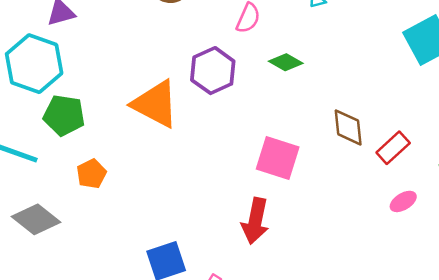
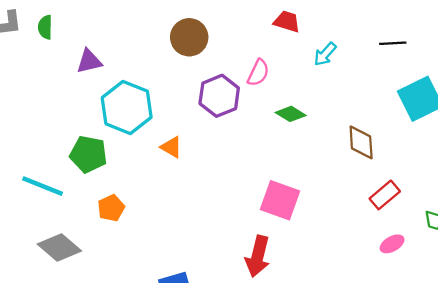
cyan hexagon: (34, 64) -> (127, 107), moved
purple hexagon: (213, 71) -> (219, 96), moved
orange triangle: (155, 104) -> (171, 147), size x0.5
brown diamond: (348, 127) -> (361, 142), moved

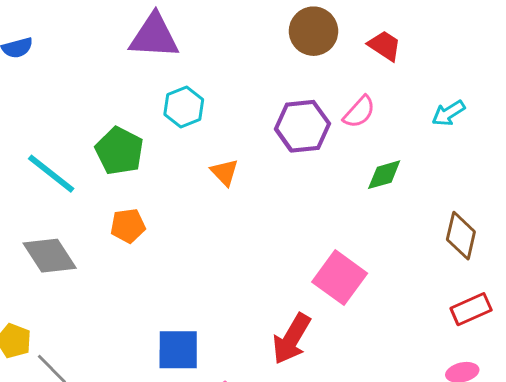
red trapezoid: (287, 22) -> (385, 46), moved
brown circle: (189, 37) -> (313, 31), moved
purple triangle: (89, 61) -> (154, 36), size x1.5
cyan hexagon: (127, 107) -> (184, 107), size x0.6
green diamond: (291, 114) -> (384, 175), turned -64

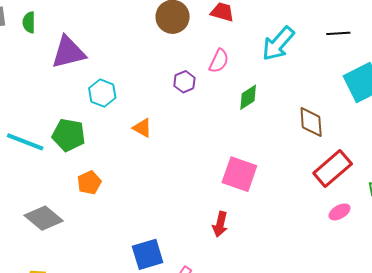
cyan arrow: (448, 113) -> (278, 44), size x1.6
purple hexagon: (302, 126) -> (184, 82), size x0.6
cyan line: (51, 174) -> (25, 142), moved
red rectangle: (471, 309) -> (333, 168), size x1.4
red arrow: (292, 339) -> (220, 224), size x0.7

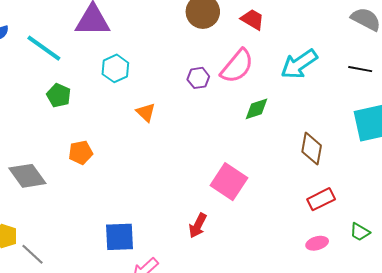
pink semicircle: (219, 61) -> (237, 66), size x1.5
green pentagon: (69, 135) -> (59, 95), moved, size x0.7
cyan line: (25, 142) -> (44, 48), moved
red rectangle: (333, 168) -> (321, 199), size x0.7

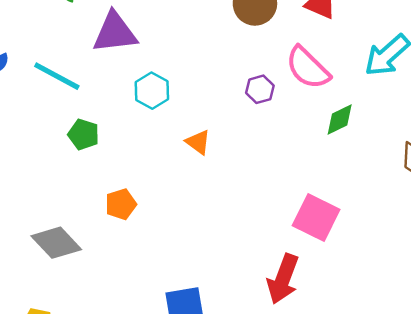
pink semicircle: (237, 66) -> (308, 68), turned 102
red arrow: (198, 226) -> (283, 279), size x1.5

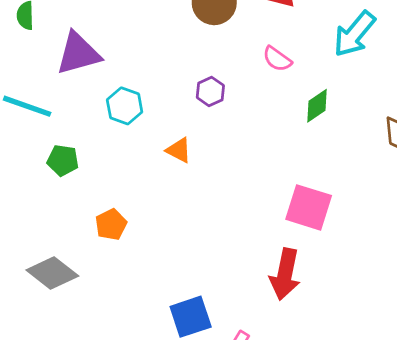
pink semicircle: (308, 68) -> (277, 59), size x0.6
purple hexagon: (260, 89) -> (210, 92), moved

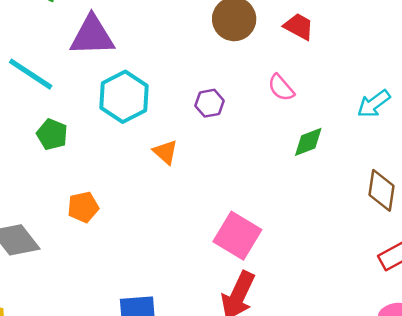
cyan arrow: (354, 34) -> (374, 104), moved, size x0.7
cyan hexagon: (125, 106) -> (124, 97), size x1.4
pink square: (309, 207) -> (237, 236), moved

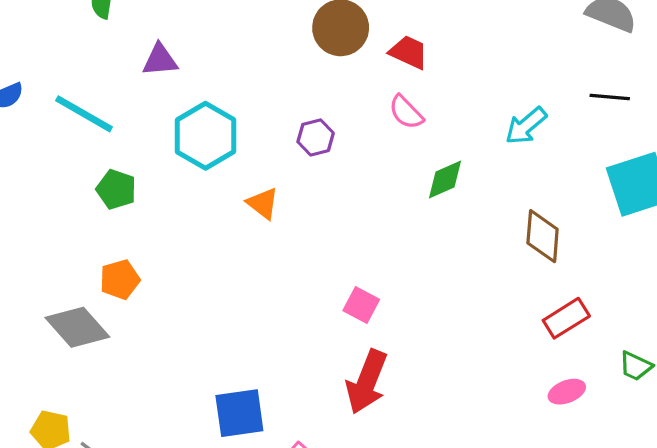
red trapezoid: (299, 27) -> (409, 52), moved
purple triangle: (92, 36) -> (160, 60), size x0.6
orange pentagon: (83, 207) -> (120, 280), moved
pink square: (237, 236) -> (361, 305), size x0.6

